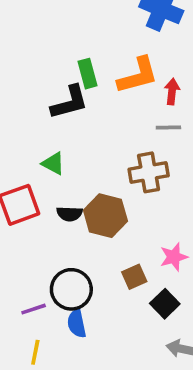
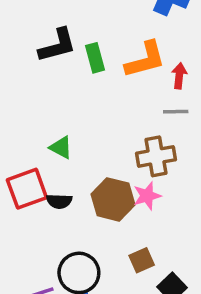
black L-shape: (70, 102) -> (57, 45), moved
black semicircle: (70, 214) -> (59, 201), moved
pink star: (174, 257) -> (147, 196), moved

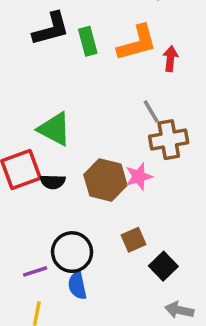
gray line: (176, 112) -> (151, 111), moved, turned 60
green triangle: (61, 147) -> (54, 129), size x1.5
brown cross: (156, 156) -> (169, 140), moved

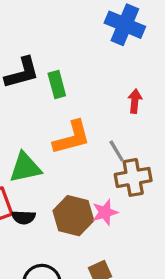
orange L-shape: (137, 43) -> (72, 138), moved
green triangle: (54, 129) -> (25, 168), turned -40

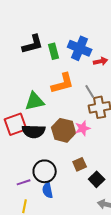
blue cross: (125, 25) -> (80, 48), moved
red arrow: (135, 101) -> (101, 61), turned 72
black semicircle: (24, 217) -> (34, 131), size x1.6

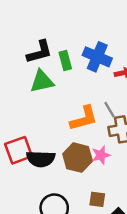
orange L-shape: (63, 83) -> (84, 118), moved
green triangle: (35, 101) -> (42, 81), moved
brown square: (80, 164) -> (97, 199), turned 32

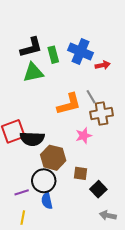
brown hexagon: (78, 158) -> (53, 158), moved

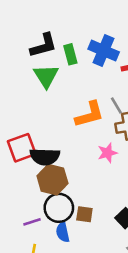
green triangle: (33, 73) -> (46, 76), turned -50
brown hexagon: (53, 158) -> (52, 180), moved
brown square: (81, 173) -> (84, 214), moved

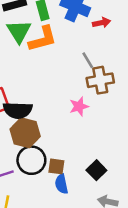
orange L-shape: (90, 114) -> (43, 39), moved
blue semicircle: (63, 232) -> (61, 184), moved

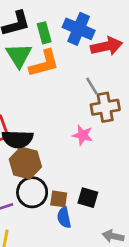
red arrow: (101, 23) -> (107, 46), size x1.6
pink star: (79, 106) -> (83, 135), turned 30
black square: (96, 170) -> (88, 198), moved, turned -30

